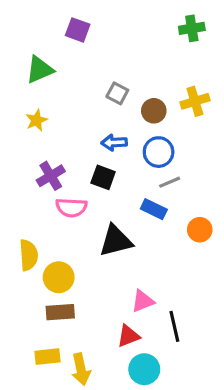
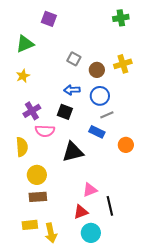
yellow semicircle: (29, 255) -> (22, 147), moved

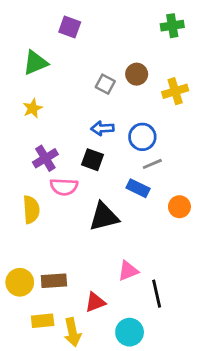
brown circle: (97, 70) -> (137, 74), moved
yellow circle: (37, 175) -> (20, 282), moved
red triangle: (81, 212) -> (95, 302), moved

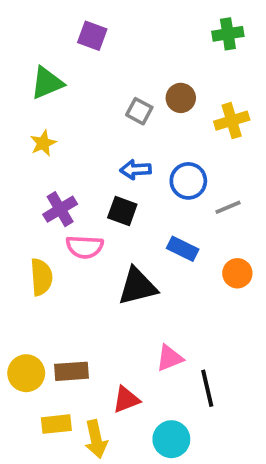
gray line: (152, 164) -> (228, 207), moved

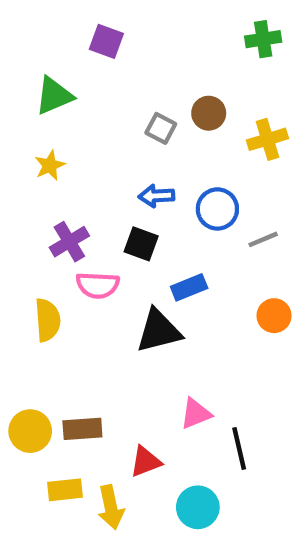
blue rectangle: (183, 249) -> (189, 287), moved, turned -48

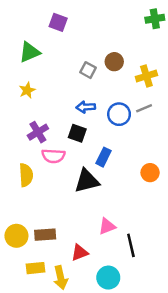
green cross: (263, 39) -> (155, 19), moved
gray line: (263, 239) -> (144, 108), moved
blue rectangle: (189, 287) -> (104, 157), turned -42

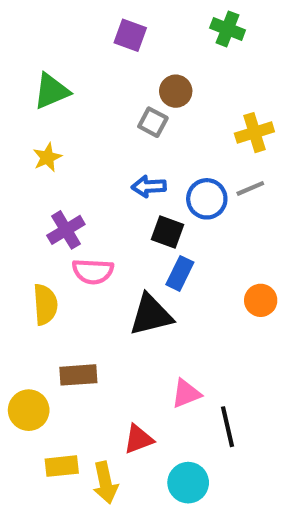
green cross: (155, 19) -> (228, 29), moved, turned 30
purple square: (58, 22) -> (130, 35), moved
brown circle: (114, 62) -> (176, 91), moved
black square: (77, 133) -> (167, 232), moved
brown rectangle: (45, 235) -> (78, 375), moved

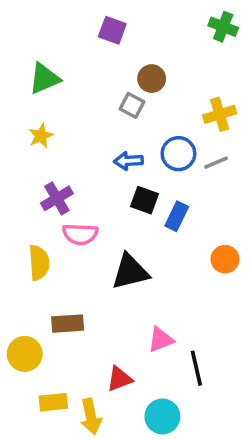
green cross: (228, 29) -> (223, 27), moved
blue circle: (207, 199) -> (178, 154), moved
blue rectangle: (180, 273) -> (177, 216), moved

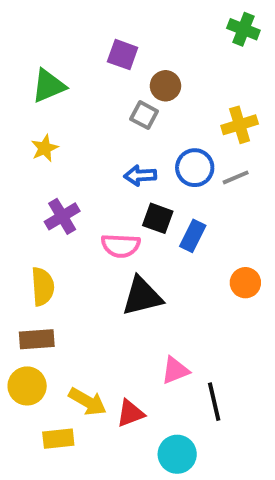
purple square: (112, 30) -> (123, 55), moved
pink semicircle: (80, 234) -> (121, 246), moved
brown rectangle: (68, 324) -> (37, 339), moved
yellow arrow: (91, 416) -> (87, 402), moved, turned -48

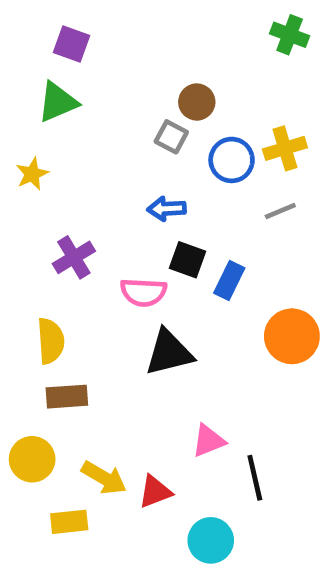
purple square: (123, 55) -> (72, 44), moved
yellow star: (45, 148) -> (32, 174), moved
blue circle: (195, 168) -> (232, 160), moved
orange circle: (245, 283) -> (292, 336), size x1.5
brown rectangle: (37, 339) -> (67, 397), moved

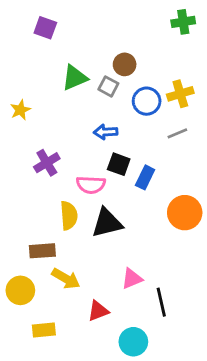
green cross: (290, 35) -> (183, 22), turned -30
green triangle: (58, 102) -> (75, 78), moved
yellow semicircle: (51, 341) -> (69, 216), moved
yellow arrow: (104, 478) -> (66, 279), moved

